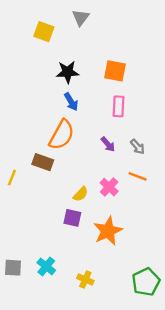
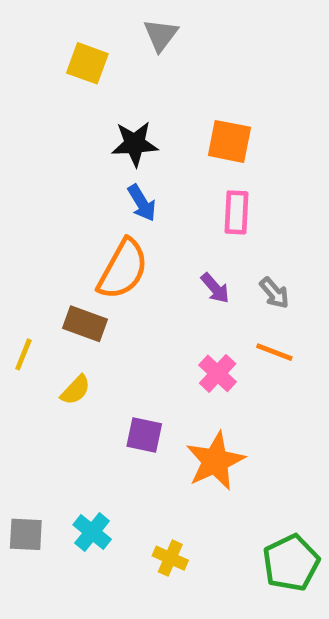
yellow semicircle: (81, 194) -> (76, 390), moved

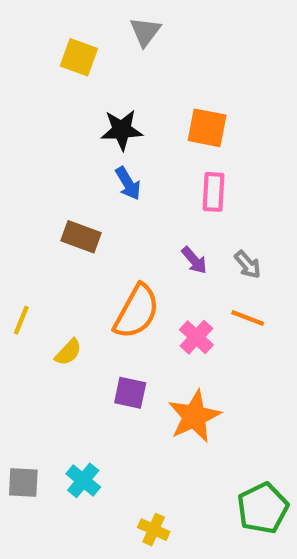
orange semicircle: (123, 269) -> (137, 312), moved
brown rectangle: (85, 324) -> (81, 237), moved
yellow cross: (170, 558) -> (154, 530), moved

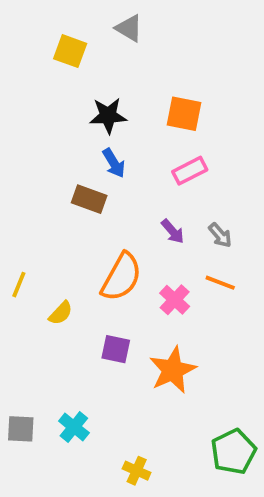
gray triangle: (145, 32) -> (129, 28), turned -36
pink rectangle: (214, 192) -> (190, 171), turned 60
brown rectangle: (81, 237) -> (89, 199), moved

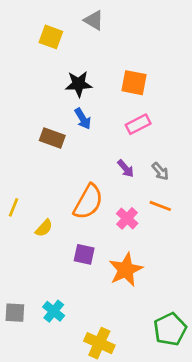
brown rectangle: (89, 199) -> (52, 138), moved
yellow cross: (137, 471) -> (99, 343), size x1.5

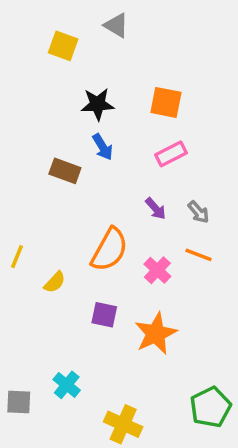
gray square: (15, 313) -> (19, 402), moved

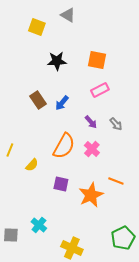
blue arrow: (103, 147) -> (62, 103), moved, turned 70
brown rectangle: (65, 171) -> (38, 100), turned 36
orange line: (198, 255) -> (116, 181), moved
pink cross: (157, 270) -> (92, 149), moved

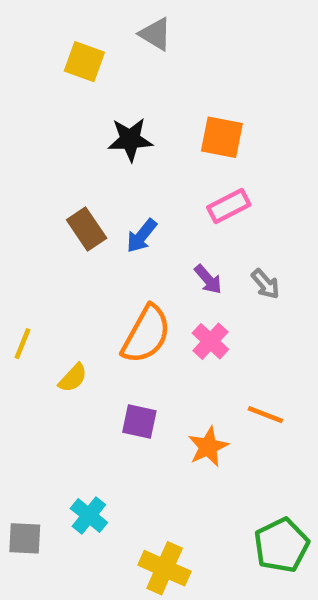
orange star: (91, 195) -> (208, 447), size x0.7

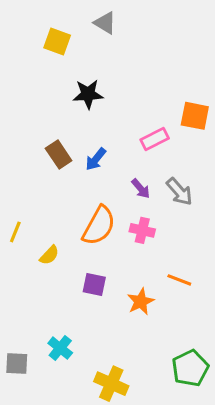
orange square: (222, 137) -> (195, 116), moved
gray arrow: (265, 284) -> (179, 192), size x1.4
pink cross: (210, 341) -> (142, 230), turned -30

